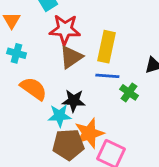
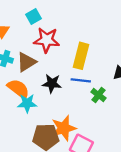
brown triangle: (71, 57) -> (26, 62), moved
black star: (74, 101) -> (52, 83), moved
cyan star: (59, 116) -> (27, 103), moved

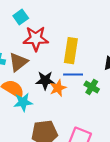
orange star: (64, 128) -> (58, 88), moved, size x0.7

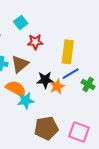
red star: (36, 39) -> (35, 42), size x0.7
blue line: (73, 75) -> (71, 74), turned -30

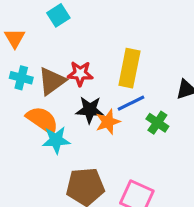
red star: (35, 42) -> (80, 74), moved

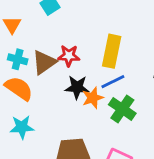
orange semicircle: (42, 120) -> (19, 88), moved
green cross: (157, 123) -> (122, 109), moved, size x1.4
cyan star: (56, 140) -> (22, 127), moved

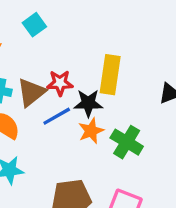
blue line: (113, 82) -> (57, 116), moved
black star: (77, 87) -> (88, 103), moved

